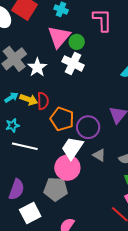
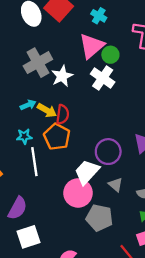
orange pentagon: (62, 119) -> (57, 137), moved
white line: (25, 146) -> (34, 162), turned 60
gray pentagon: (56, 189) -> (99, 218), moved

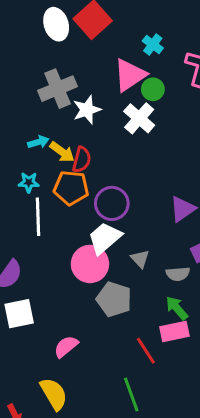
cyan cross: (99, 16) -> (153, 44), moved
orange pentagon: (57, 137) -> (71, 188), turned -30
purple circle: (108, 152) -> (112, 203), moved

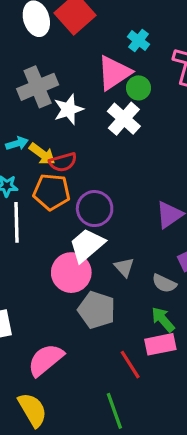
red semicircle: (82, 160) -> (63, 162), turned 60
gray semicircle: (178, 274) -> (164, 283), turned 30
pink semicircle: (66, 347) -> (46, 360), size x1.4

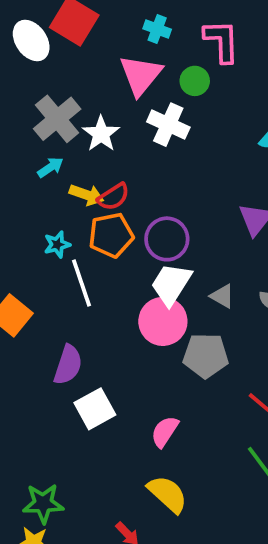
green circle: (138, 88) -> (195, 81), moved
cyan arrow: (17, 143) -> (50, 167), moved
pink semicircle: (46, 360) -> (165, 432), size x0.7

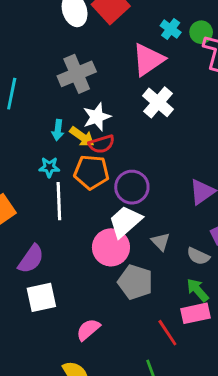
green circle: (195, 81) -> (201, 32), moved
white star: (101, 134) -> (97, 117), moved
cyan arrow: (50, 167) -> (58, 130), moved, turned 114

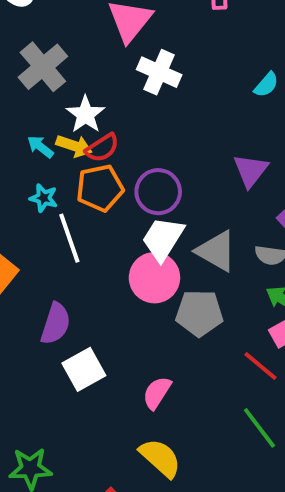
cyan arrow: (58, 130) -> (40, 147), turned 138
cyan star: (49, 167) -> (44, 198), turned 30
gray triangle: (161, 242) -> (216, 251), size x1.6

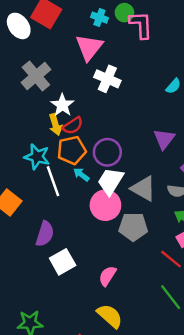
yellow arrow: (74, 146) -> (55, 125), turned 55
cyan arrow: (40, 147) -> (81, 175), moved
cyan star: (44, 198) -> (37, 157), size x1.5

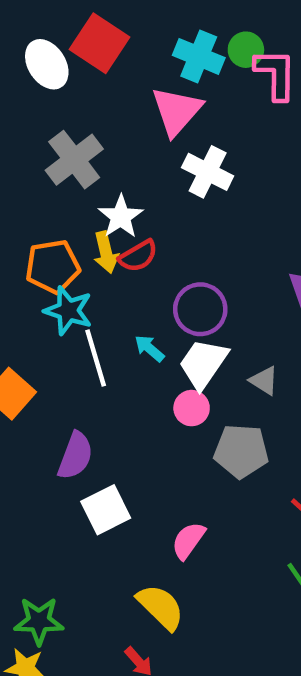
cyan cross: (99, 18) -> (199, 56), size x1.5
orange pentagon: (72, 150) -> (53, 266), moved
gray triangle: (143, 189) -> (264, 381), size x0.6
pink circle: (105, 205) -> (192, 408), size x0.6
yellow semicircle: (110, 316) -> (161, 607), moved

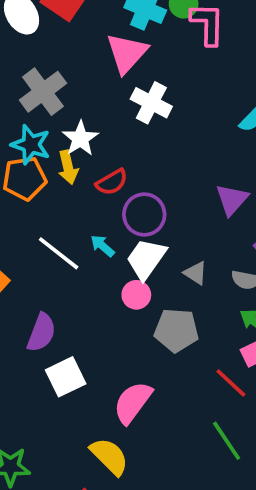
red semicircle: (138, 256) -> (112, 182), moved
cyan star: (68, 311) -> (31, 145), moved
white line: (96, 358) -> (59, 253), turned -36
pink semicircle: (188, 541) -> (133, 403), size x1.4

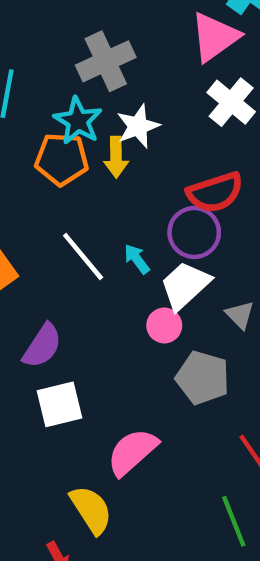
red semicircle: (112, 182) -> (215, 192), moved, size x1.4

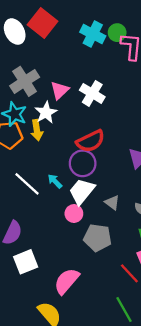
pink triangle: (215, 37) -> (60, 90), moved, size x0.7

